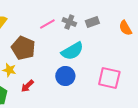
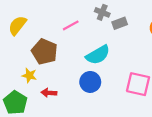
gray cross: (69, 22) -> (102, 12), moved
red arrow: (27, 86) -> (49, 93), turned 48

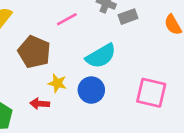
yellow star: (29, 75) -> (57, 83), moved

